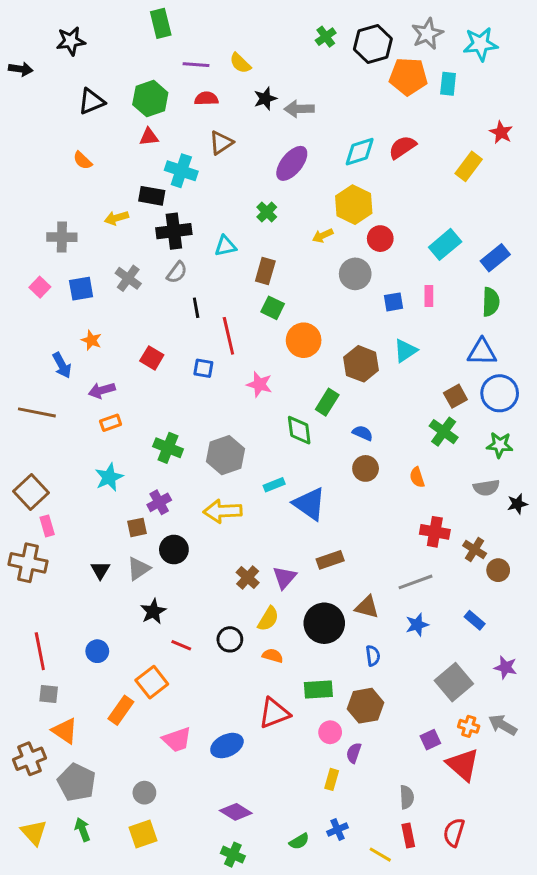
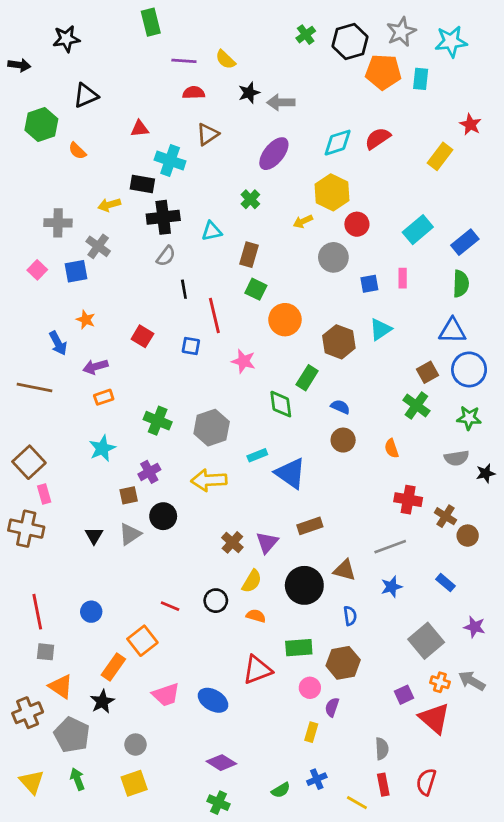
green hexagon: (150, 99) -> (41, 125), moved
gray cross: (128, 278) -> (98, 246), moved
black star: (153, 611) -> (102, 702), moved
blue ellipse: (227, 746) -> (213, 700), turned 56

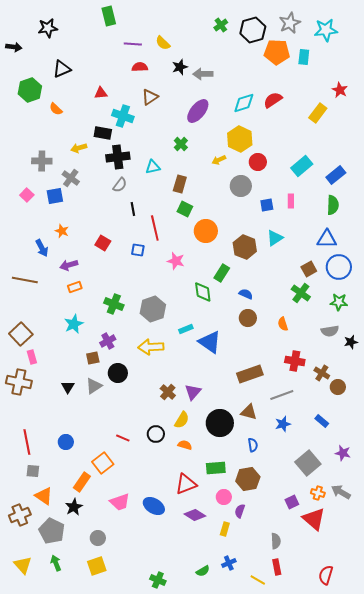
brown rectangle: (310, 526) -> (250, 374), moved, size x1.4
purple diamond: (221, 763) -> (195, 515), moved
red semicircle: (426, 782) -> (326, 575), moved

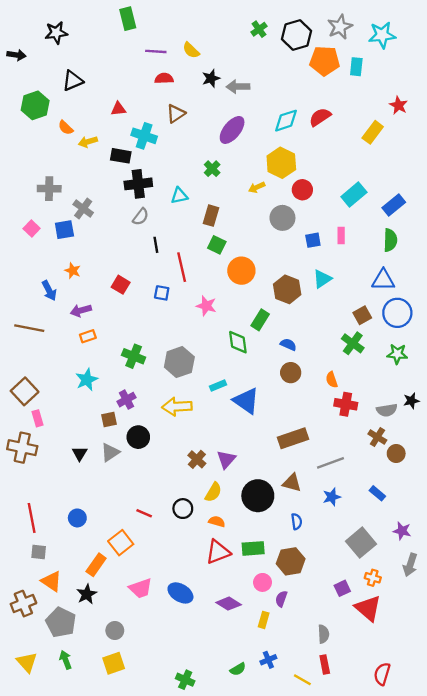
yellow arrow: (79, 148) -> (88, 142), moved
gray semicircle: (330, 331) -> (387, 410), moved
red cross: (295, 361) -> (346, 404), moved
red triangle: (186, 484) -> (218, 552), moved
gray arrow: (341, 492) -> (410, 565), moved, turned -102

